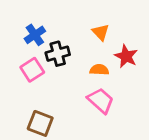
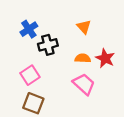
red star: (126, 56) -> (105, 58), moved
pink square: (32, 70) -> (30, 75), moved

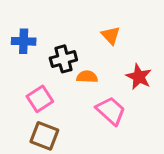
blue cross: (29, 29) -> (24, 41), moved, turned 36
orange semicircle: (83, 58) -> (87, 77), moved

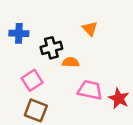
red star: (139, 77) -> (119, 98), moved
pink trapezoid: (111, 111) -> (90, 90), turned -30

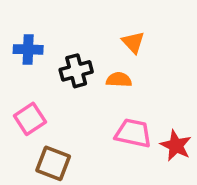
orange semicircle: (71, 62) -> (119, 80), moved
pink square: (32, 80) -> (30, 119), moved

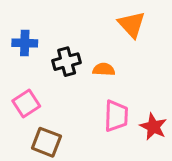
orange triangle: (133, 42) -> (132, 24), moved, size x1.4
pink trapezoid: (133, 133) -> (116, 116), turned 80

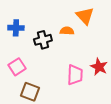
orange semicircle: (104, 69) -> (67, 31), moved
red star: (153, 127) -> (99, 67), moved

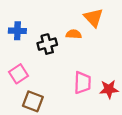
red star: (99, 67) -> (109, 89), moved, turned -30

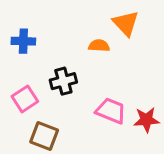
black cross: (47, 44) -> (63, 81), moved
pink trapezoid: (82, 83) -> (111, 111), turned -70

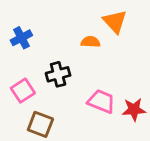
blue cross: (23, 41) -> (21, 38), turned -30

